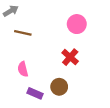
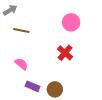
pink semicircle: (23, 69) -> (21, 64), turned 144
brown circle: (59, 87) -> (55, 89), moved

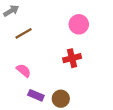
brown line: (21, 30) -> (24, 33), turned -42
red cross: (65, 53) -> (72, 58), turned 35

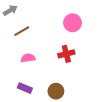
pink semicircle: (24, 71) -> (28, 58), moved, turned -48
purple rectangle: (36, 95) -> (25, 88), moved

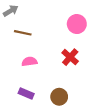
brown line: (22, 31) -> (23, 33), turned 42
red cross: (66, 54) -> (70, 57), turned -35

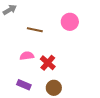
brown line: (23, 33) -> (35, 30), moved
red cross: (70, 57) -> (48, 63), moved

